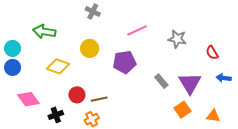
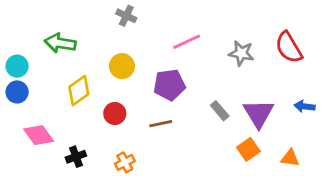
red semicircle: (212, 53) -> (289, 47), moved, size x1.6
yellow diamond: (58, 66) -> (79, 91), turned -55
red circle: (77, 95) -> (115, 114), moved
brown line: (99, 99) -> (161, 124), moved

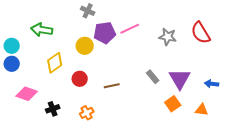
purple pentagon: (169, 85) -> (105, 33), moved
blue arrow: (304, 106) -> (212, 84), moved
pink diamond: (39, 135) -> (27, 94), turned -35

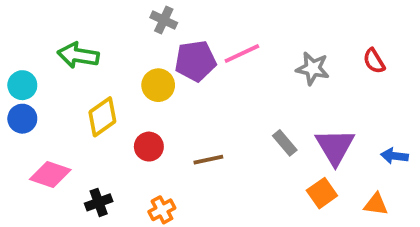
red semicircle: (201, 33) -> (374, 61), size x0.6

